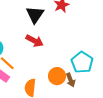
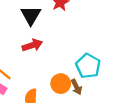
red arrow: (35, 41) -> (32, 45), turned -42

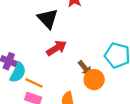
brown arrow: (76, 87) -> (85, 68), moved

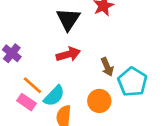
brown arrow: (85, 68) -> (107, 67), moved
cyan semicircle: (18, 73) -> (54, 96), moved

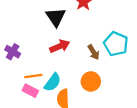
cyan pentagon: (132, 82) -> (116, 44), moved
orange line: (32, 85) -> (33, 76), turned -42

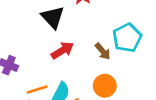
cyan pentagon: (116, 44) -> (127, 38), turned 30

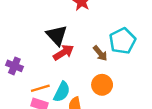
black triangle: (53, 17) -> (57, 35), moved

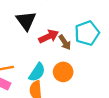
red arrow: (63, 52) -> (49, 36), moved
cyan semicircle: (62, 92) -> (37, 72), moved

